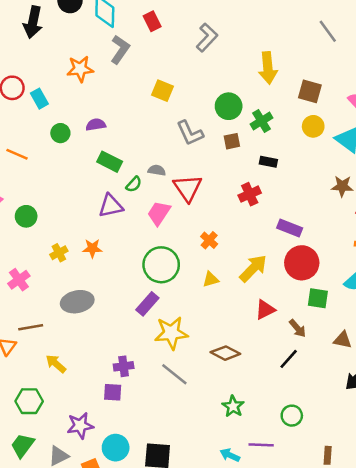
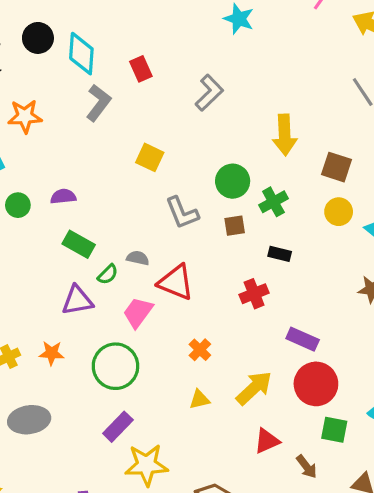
orange star: (80, 69) -> (25, 116), moved
red triangle: (188, 188) -> (176, 282), turned -36
green circle: (161, 265) -> (115, 366), moved

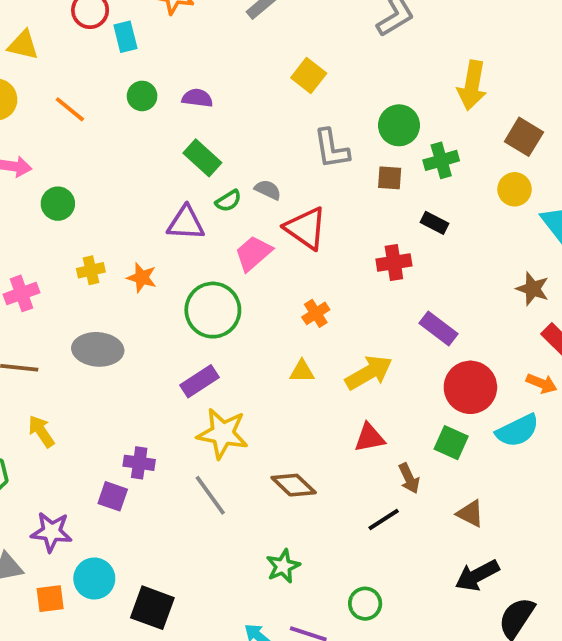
red circle: (316, 384) -> (470, 387), moved

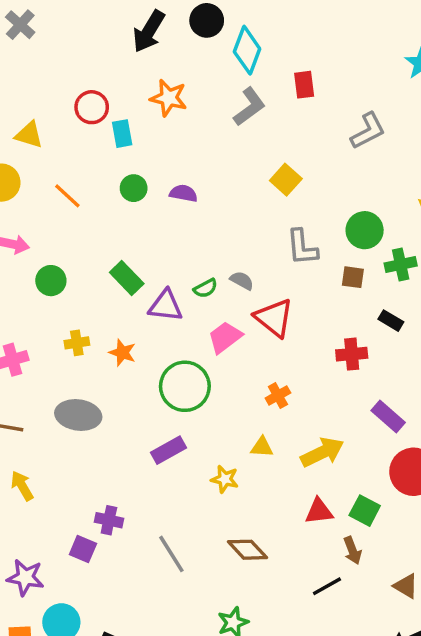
green rectangle: (202, 158) -> (127, 278), moved
yellow star: (223, 433) -> (225, 479), moved, size x0.6
green square: (451, 443) -> (365, 511), moved

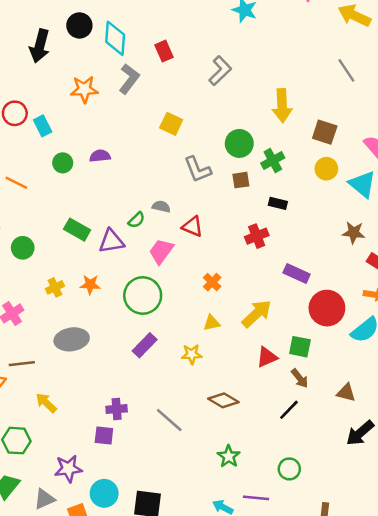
orange star: (169, 98) -> (84, 89), moved
red triangle: (274, 318) -> (192, 227), size x0.7

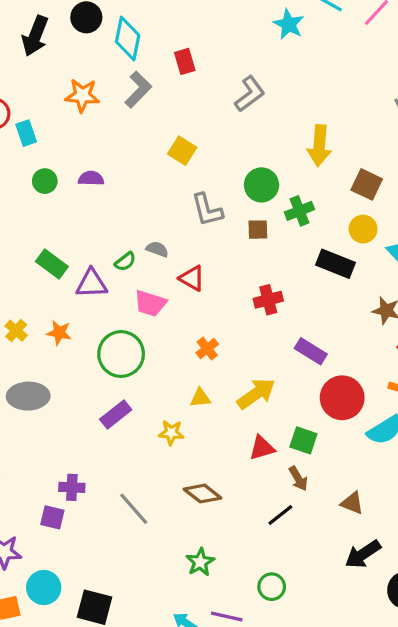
black rectangle: (278, 203) -> (336, 264), moved, size x1.6
pink trapezoid: (161, 251) -> (150, 303), turned -116
yellow cross: (55, 287) -> (16, 331), turned -30

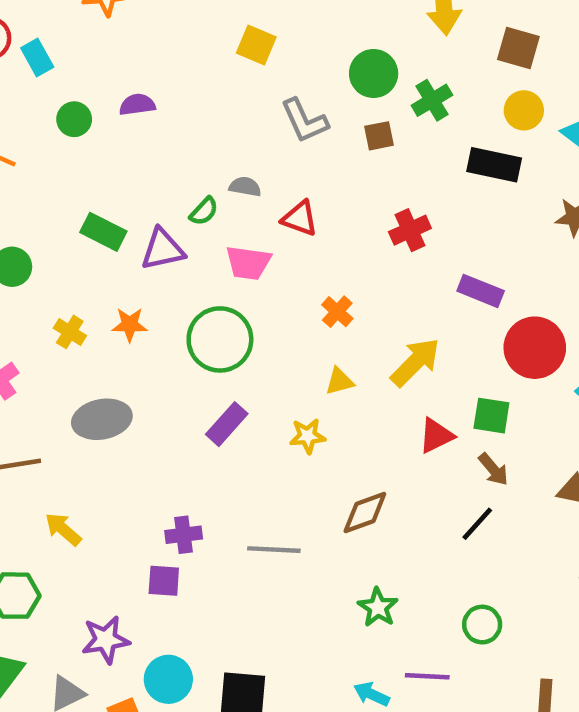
brown diamond: (202, 494) -> (365, 512), turned -48
gray line: (134, 509) -> (274, 550), turned -36

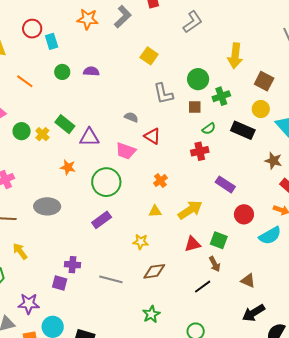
green semicircle: (204, 211) -> (209, 129), moved
yellow cross: (70, 332) -> (42, 134), moved
red circle: (535, 348) -> (244, 214), size x0.7
yellow star: (308, 436) -> (141, 242), moved

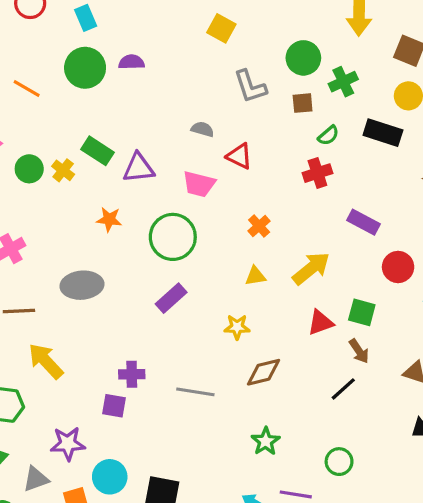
cyan rectangle: (52, 41) -> (86, 18), moved
green circle: (62, 72) -> (85, 68), size x1.6
yellow arrow: (20, 251) -> (46, 361), size x1.4

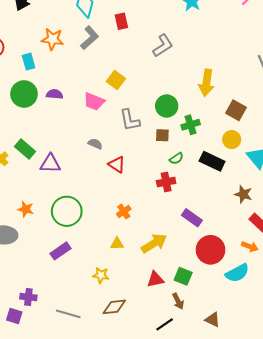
pink trapezoid: (199, 184) -> (94, 101), moved
orange star: (109, 219) -> (26, 209), moved
red circle: (398, 267) -> (211, 250), size x1.4

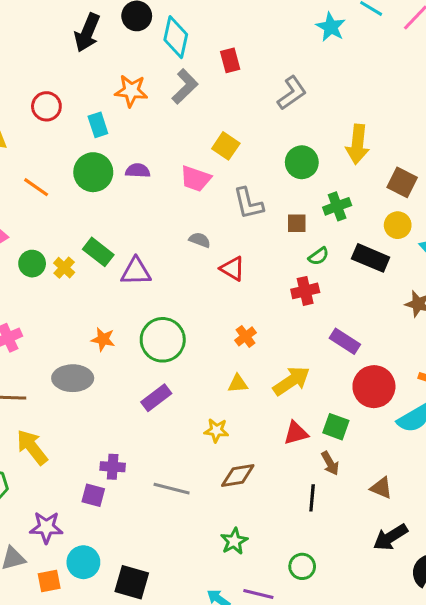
green circle: (167, 106) -> (302, 162), moved
black line: (165, 324) -> (312, 498), turned -48

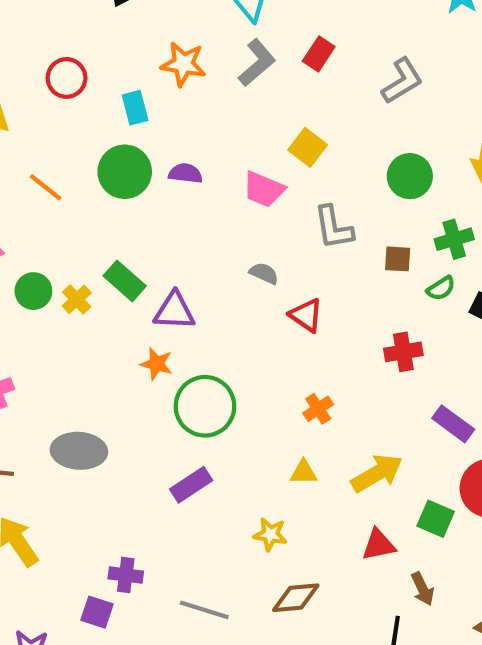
red rectangle: (230, 60) -> (319, 54), moved, turned 45
green semicircle: (319, 256) -> (441, 288), moved
orange star: (103, 339) -> (157, 364), moved
green square: (336, 427) -> (436, 519), moved

